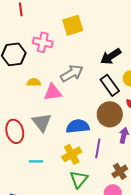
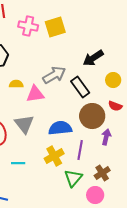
pink cross: (43, 42) -> (28, 26), moved
black rectangle: (110, 85) -> (80, 87), moved
green triangle: (79, 179) -> (73, 178), moved

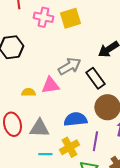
yellow semicircle: (16, 84) -> (28, 92), moved
gray triangle: (24, 124) -> (39, 128), moved, turned -50
cyan line: (18, 163) -> (45, 154), moved

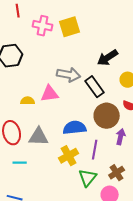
gray arrow: (69, 66) -> (69, 75), turned 40
cyan line: (45, 154) -> (20, 163), moved

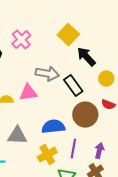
pink cross: (43, 26) -> (21, 40), moved, turned 36
yellow square: (70, 27) -> (68, 35), moved, turned -30
black arrow: (108, 58) -> (86, 57), turned 80
purple arrow: (121, 137) -> (99, 151), moved

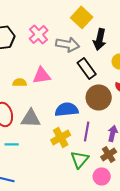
pink cross: (21, 40) -> (39, 34), moved
black arrow: (86, 57) -> (100, 39), turned -125
gray arrow: (47, 74) -> (68, 44), moved

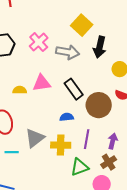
black rectangle: (87, 68) -> (74, 89), moved
blue semicircle: (67, 109) -> (67, 117), size x0.6
gray triangle: (31, 118) -> (35, 138), moved, turned -40
yellow cross: (61, 137) -> (61, 145), turned 30
green triangle: (80, 159) -> (80, 167), turned 30

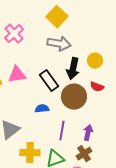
black arrow: (100, 47) -> (73, 69), moved
gray arrow: (68, 52) -> (59, 44), moved
yellow cross: (61, 145) -> (30, 153), moved

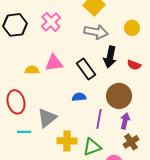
yellow circle: (95, 61) -> (132, 28), moved
red semicircle: (97, 87) -> (134, 65), moved
brown circle: (74, 97) -> (119, 96), moved
brown cross: (84, 154) -> (131, 142), moved

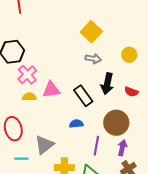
pink cross: (51, 22) -> (27, 75), moved
gray arrow: (96, 32) -> (93, 59), size x0.7

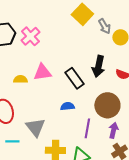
gray arrow: (93, 59) -> (104, 26), moved, turned 49
pink cross: (27, 75) -> (30, 36), moved
gray triangle: (44, 145) -> (35, 127), turned -30

